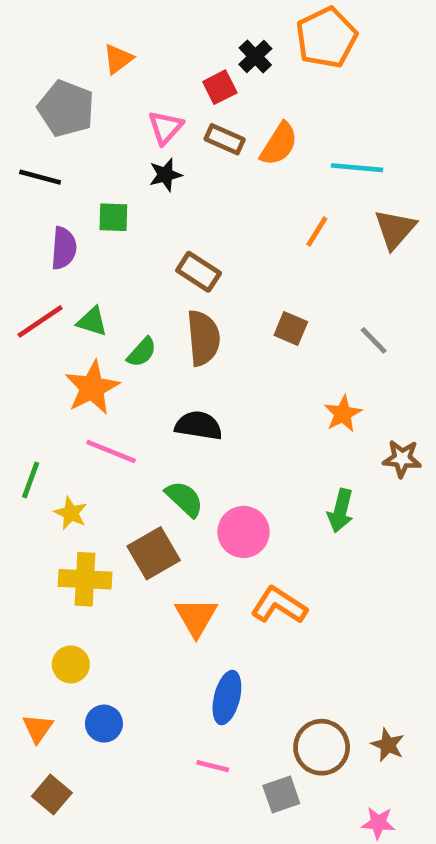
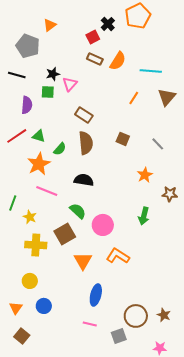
pink triangle: (165, 127) -> (70, 84), moved
black star: (165, 175) -> (53, 74), moved

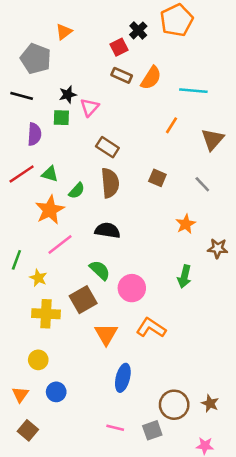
brown triangle: (167, 97) -> (213, 139), moved
pink line: (47, 191) -> (60, 244), turned -60
pink line: (90, 324) -> (115, 428), moved

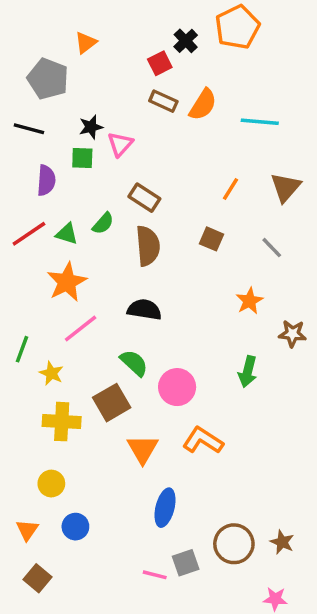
orange line: (172, 125) -> (230, 189), moved
green semicircle: (77, 191) -> (103, 223), moved
gray square: (152, 430) -> (186, 563), moved

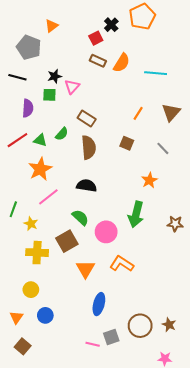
brown star: (292, 334) -> (175, 224), moved
green arrow: (248, 372) -> (136, 214), moved, size x1.4

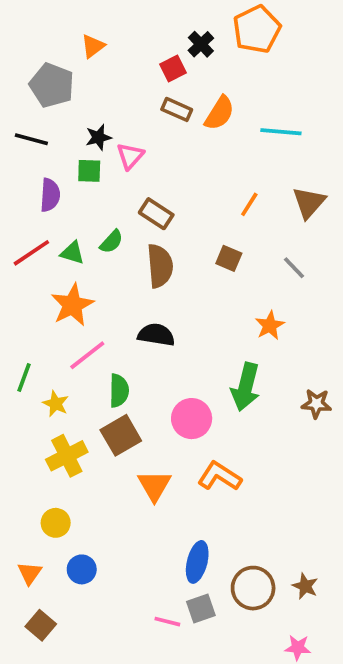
green semicircle: (80, 217) -> (119, 391), moved, turned 48
yellow cross: (37, 253) -> (67, 456), turned -30
blue ellipse: (99, 304) -> (197, 562), moved

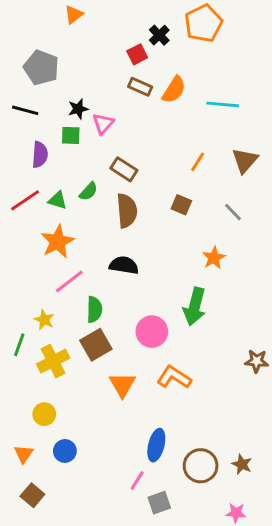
orange triangle: (93, 46) -> (74, 14), moved
green line: (24, 378) -> (19, 345), moved
brown star: (316, 404) -> (257, 361), moved
gray square: (201, 609) -> (159, 503), moved
pink line: (167, 622) -> (137, 480), moved, turned -72

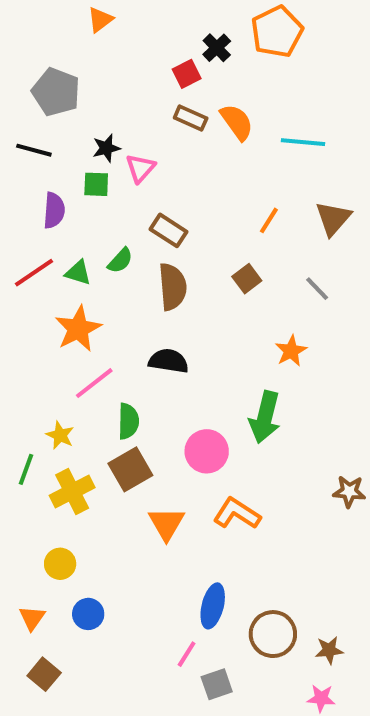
orange semicircle: (174, 90) -> (237, 122), turned -68
brown square: (181, 205) -> (247, 279), turned 30
brown star: (242, 464) -> (329, 650), moved, turned -30

